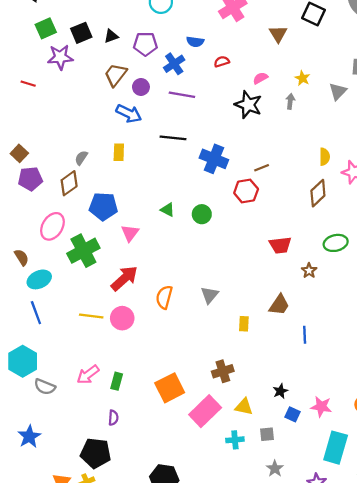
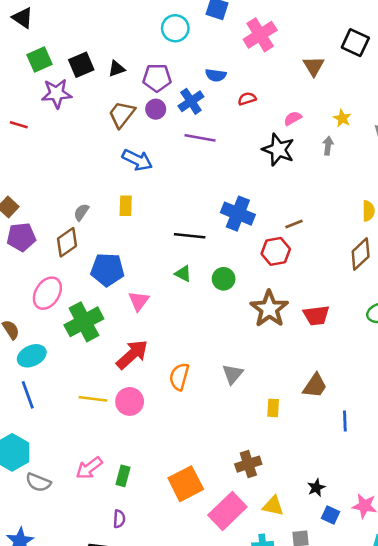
purple circle: (141, 87) -> (156, 109), moved
black line: (173, 138) -> (190, 236), moved
brown star: (309, 271) -> (269, 309), moved, size x2.0

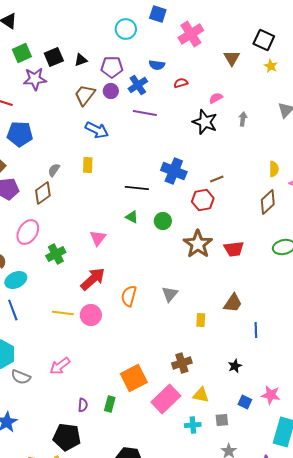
yellow star: (342, 118) -> (271, 66), moved
blue pentagon: (107, 270) -> (20, 134), moved
green cross: (84, 322) -> (56, 254), size x0.7
green rectangle: (123, 476) -> (110, 404), moved
black star: (316, 488) -> (235, 366), moved

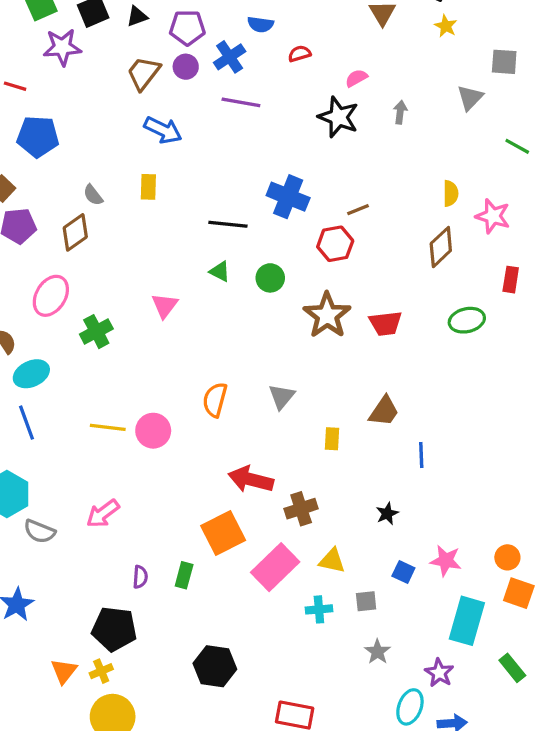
gray semicircle: (54, 170) -> (93, 195), turned -72
red arrow: (93, 279) -> (251, 479), moved, turned -124

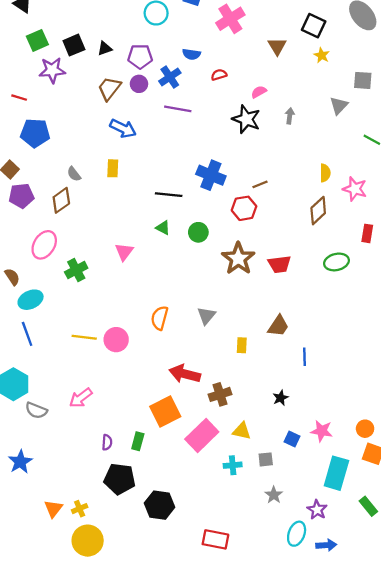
black pentagon: (114, 629) -> (120, 479), moved

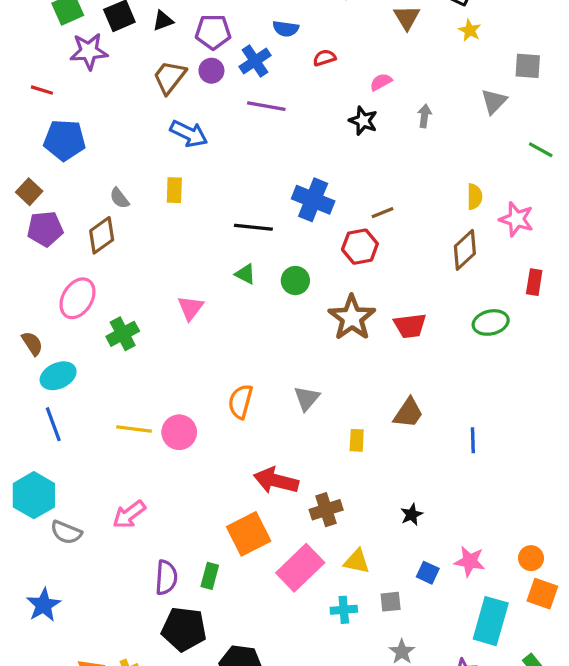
black star: (246, 119) -> (363, 121), size x0.7
blue line: (305, 357) -> (473, 440), moved
purple semicircle: (107, 442) -> (166, 577), size x1.5

